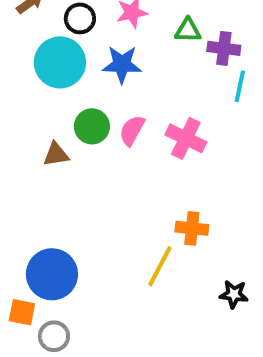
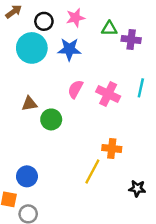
cyan line: (240, 86) -> (141, 88), moved
green circle: (92, 126) -> (51, 119), moved
blue circle: (52, 274) -> (27, 176), size x0.7

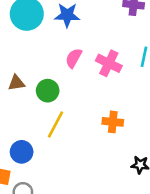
brown triangle: (29, 104) -> (16, 83), moved
yellow line: (92, 172) -> (55, 125), moved

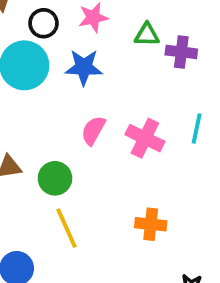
yellow line: (55, 125) -> (66, 228), turned -52

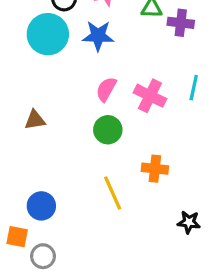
green circle: (55, 178) -> (108, 130), moved
yellow line: (66, 228) -> (113, 193), moved

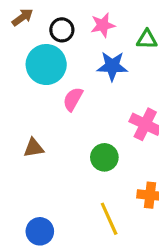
blue star: (98, 36) -> (112, 66), moved
pink semicircle: (106, 89) -> (73, 99), moved

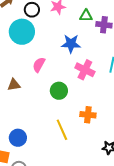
blue star: (112, 66) -> (71, 44), moved
pink semicircle: (73, 99) -> (39, 65), moved

